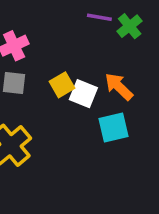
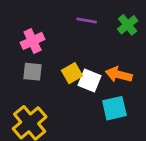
purple line: (99, 17) -> (87, 20), moved
orange arrow: (119, 87) -> (119, 75), turned -30

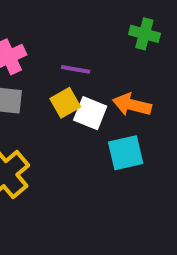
purple line: (87, 20) -> (76, 69), moved
green cross: (128, 25) -> (144, 34), turned -36

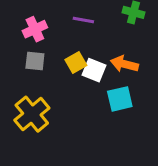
purple line: (76, 69) -> (83, 20), moved

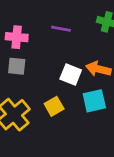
pink cross: (35, 29) -> (17, 37), turned 30
yellow square: (76, 63) -> (54, 106), moved

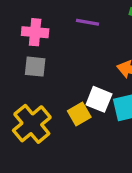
white square: (71, 74) -> (99, 99), moved

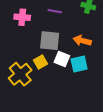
gray square: (35, 67) -> (50, 41), moved, size x1.5
yellow square: (79, 114) -> (40, 62), moved

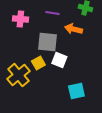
orange arrow: (82, 41) -> (73, 29), moved
cyan square: (79, 64) -> (76, 91), moved

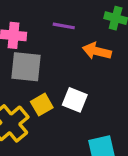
gray square: (47, 42) -> (26, 67), moved

